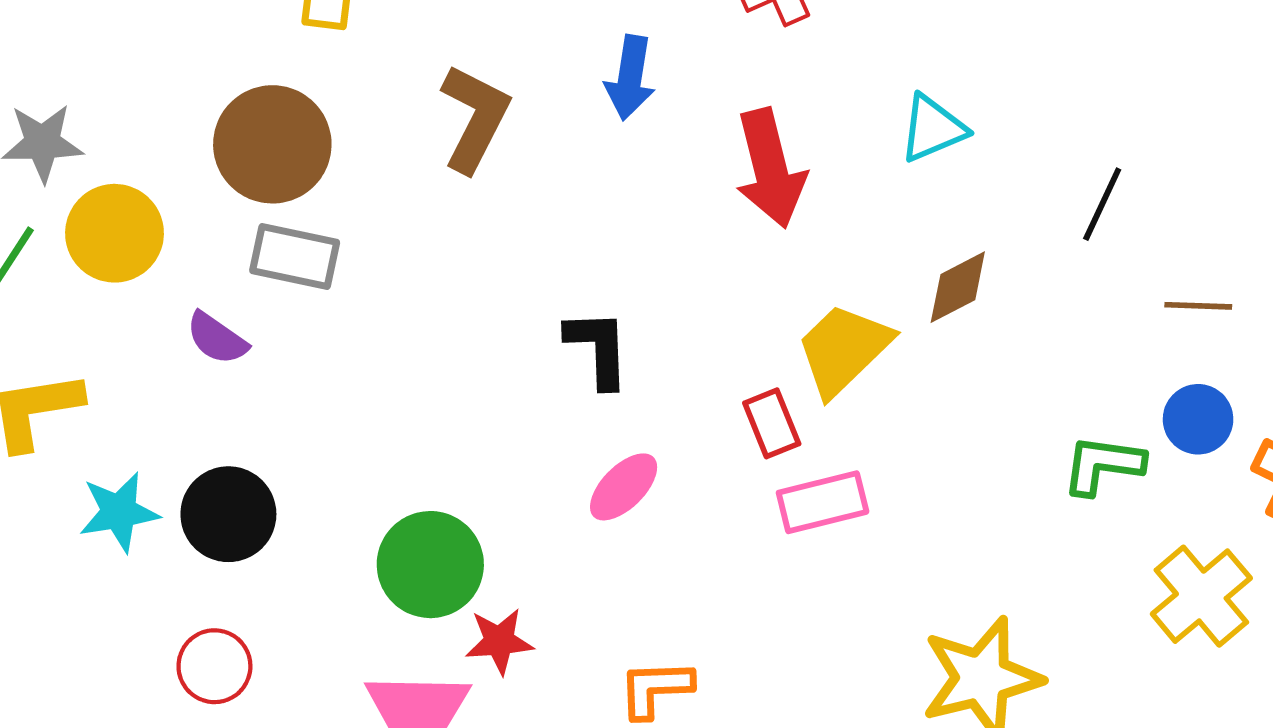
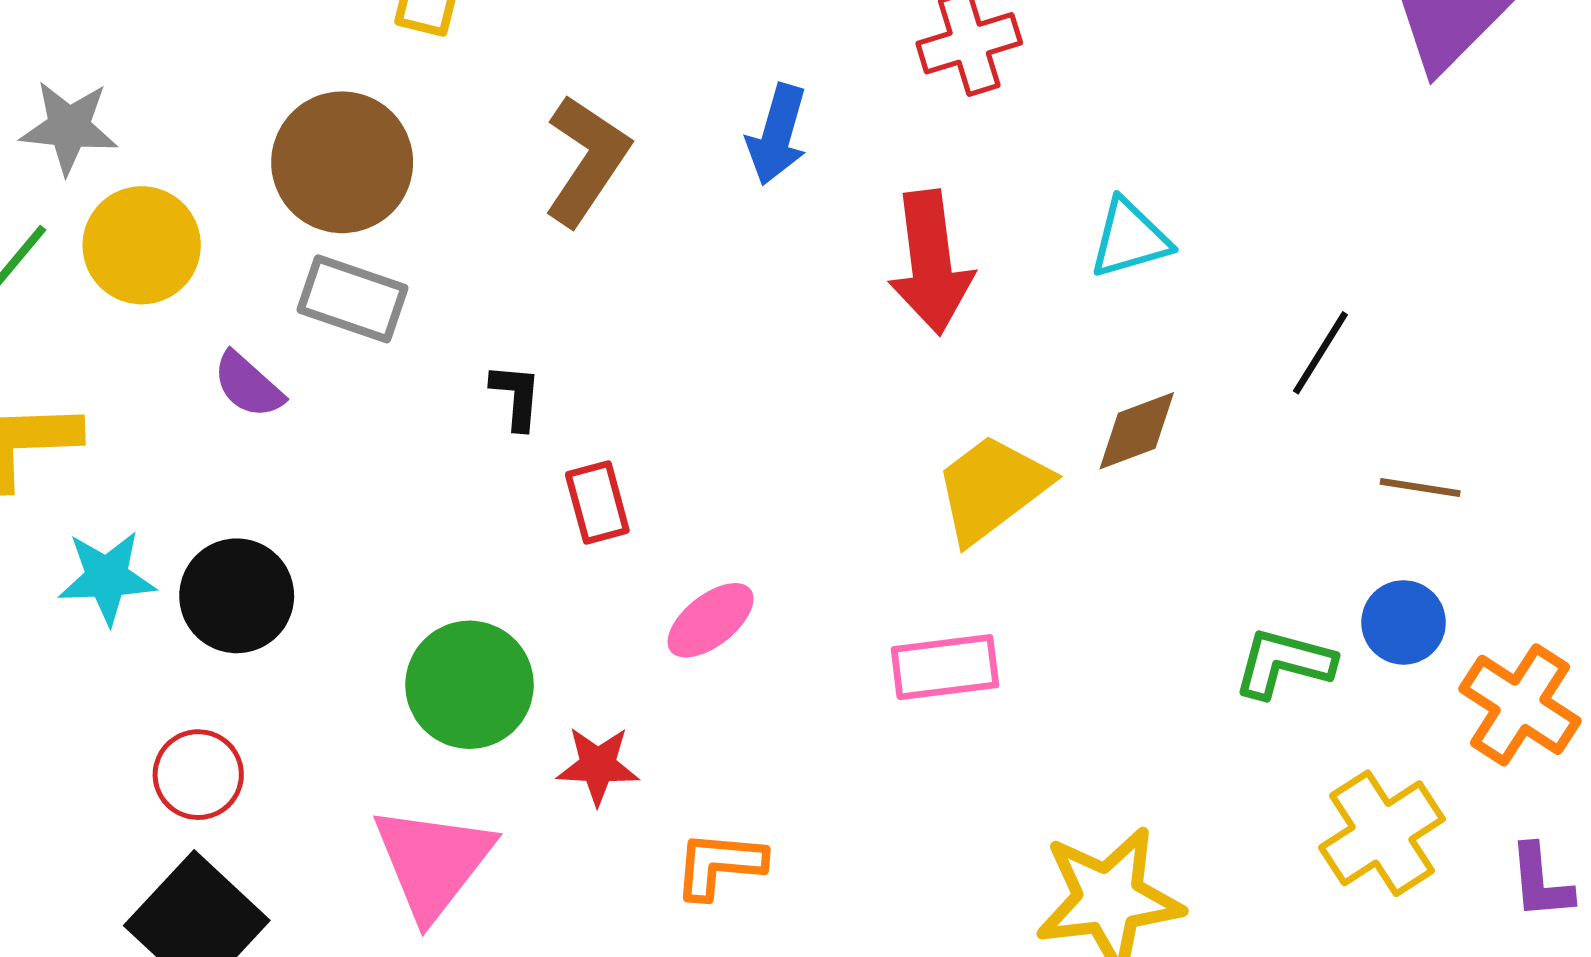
black L-shape: (598, 348) -> (516, 396), moved, size x0.7
red rectangle: (772, 423) -> (597, 502), moved
red star: (499, 641) -> (598, 765), moved

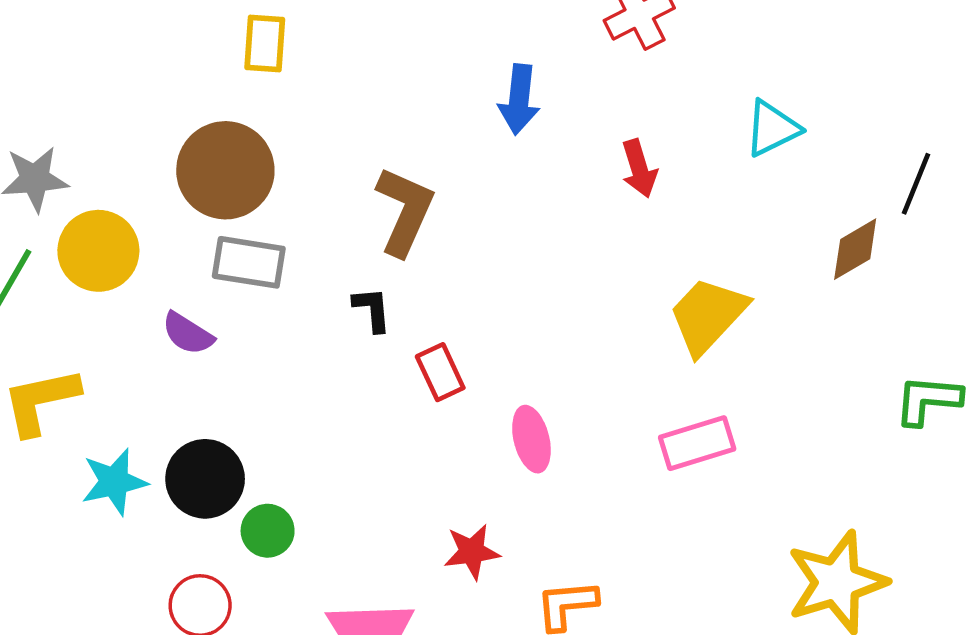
brown L-shape: (587, 160) -> (405, 211), moved
red arrow: (931, 262) -> (639, 169), size x0.6
brown diamond: (1137, 431) -> (855, 249), moved
pink ellipse: (711, 620) -> (531, 439), turned -56
green circle: (470, 685) -> (268, 531), moved, size x0.6

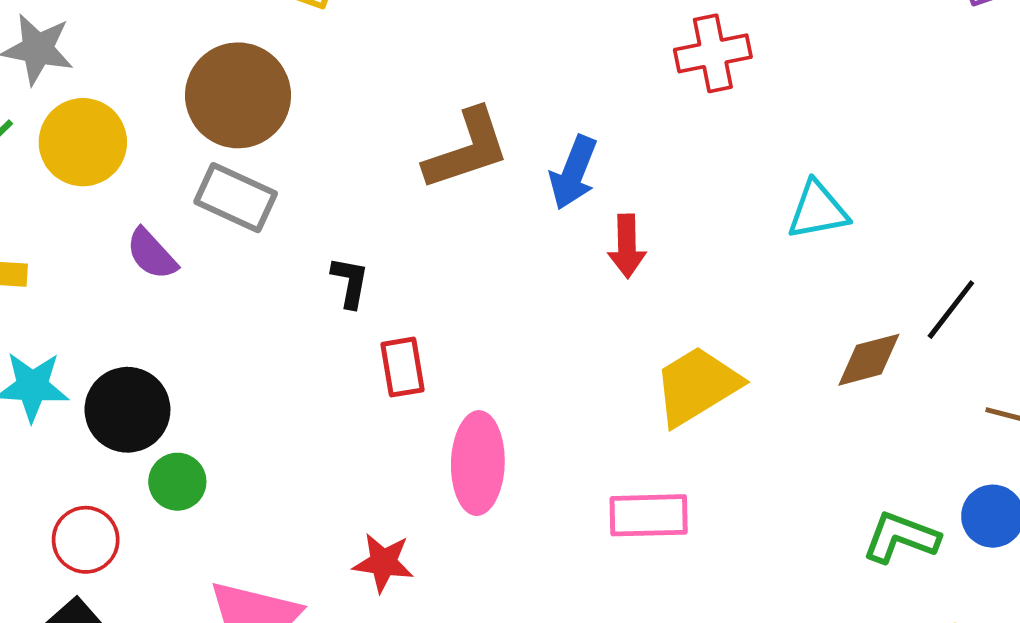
blue arrow: (519, 100) -> (573, 173), moved
red arrow: (639, 169) -> (627, 246), moved
brown L-shape: (405, 211) -> (467, 149), moved, turned 32
pink ellipse: (531, 439) -> (478, 463), size x1.4

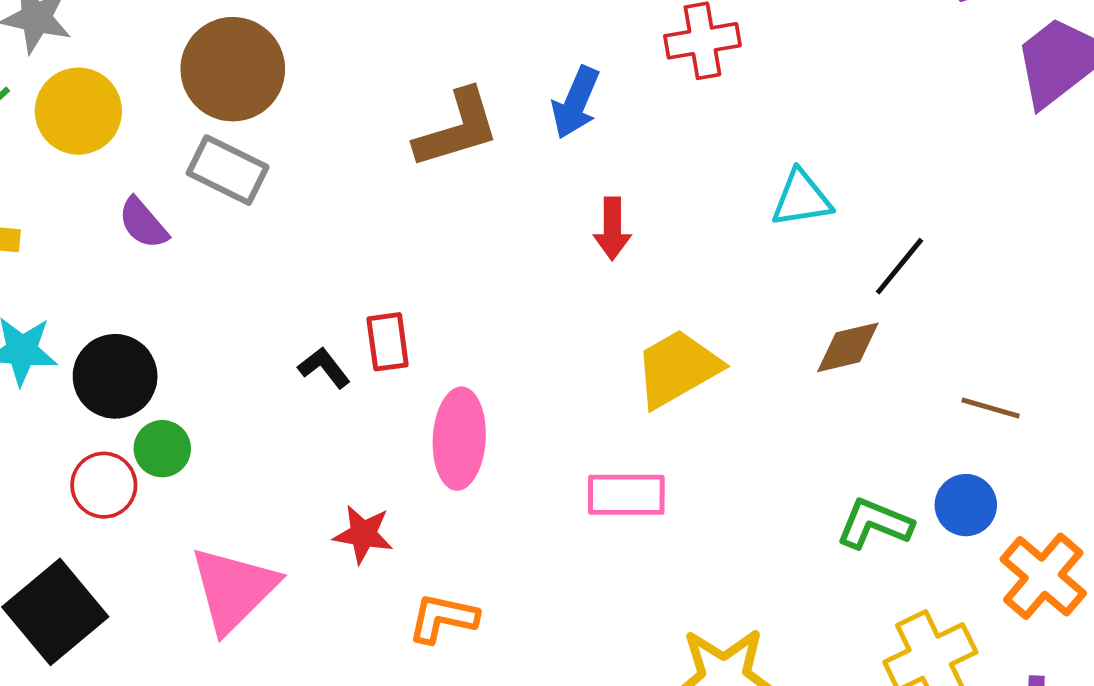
blue arrow: (573, 173) -> (576, 102), moved
black L-shape: (350, 282) -> (324, 368), moved, turned -50
black line: (951, 310) -> (899, 266), moved
red circle: (86, 540) -> (104, 485), moved

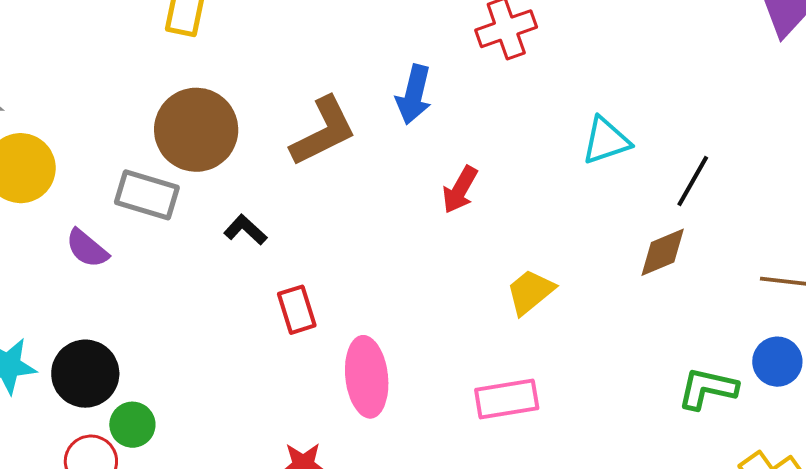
brown circle: (233, 69) -> (196, 130), moved
red arrow: (612, 229) -> (460, 190), turned 39
black L-shape: (324, 368) -> (245, 230), moved
yellow trapezoid: (677, 368) -> (530, 292), size x0.7

